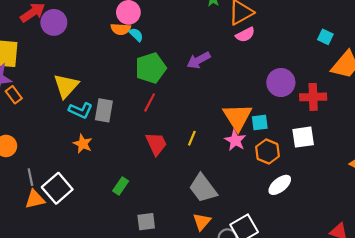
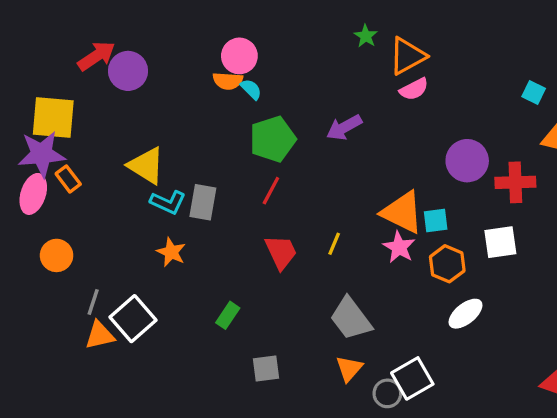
yellow triangle: (66, 86) -> (146, 166), turned -40
orange triangle: (237, 117) -> (402, 212), turned -32
gray line: (30, 177) -> (93, 302), turned 30

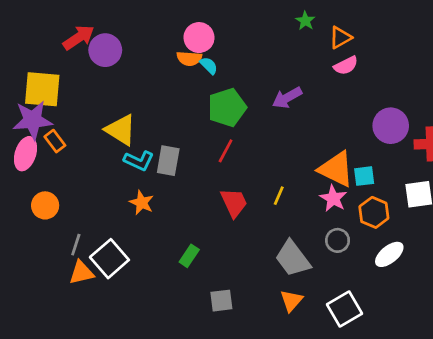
orange triangle: (407, 56) -> (340, 38), size x0.7
gray circle: (387, 393) -> (338, 240), moved

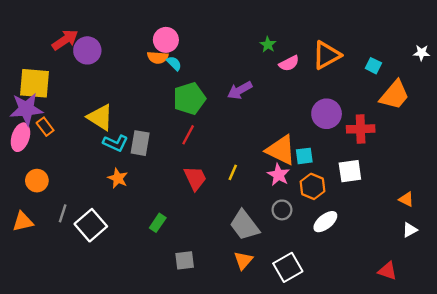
green star: (305, 21) -> (268, 45), moved
orange triangle: (340, 38) -> (327, 55), moved, size x1.5
orange triangle: (81, 273) -> (23, 222), moved

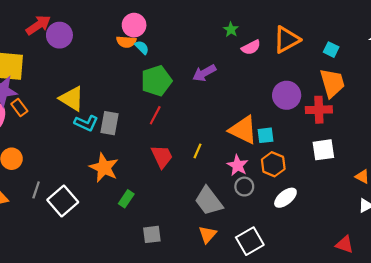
orange trapezoid: (395, 95) -> (332, 83), moved, turned -56
white square: (350, 171) -> (323, 150), moved
pink star: (278, 175) -> (238, 165), moved
orange star: (118, 178) -> (104, 168), moved, size x1.5

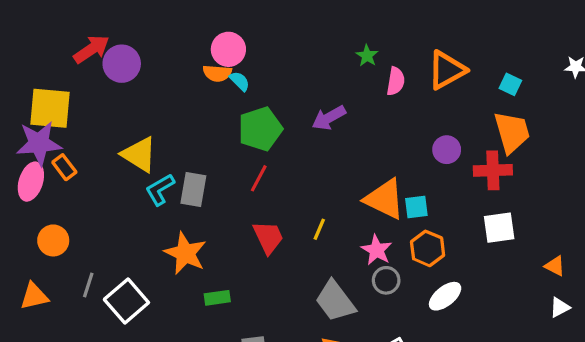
pink semicircle: (251, 47) -> (396, 81), turned -54
purple circle: (287, 95) -> (447, 150), size x0.7
cyan L-shape: (86, 123) -> (160, 189), turned 125
green rectangle: (126, 199) -> (217, 298), turned 48

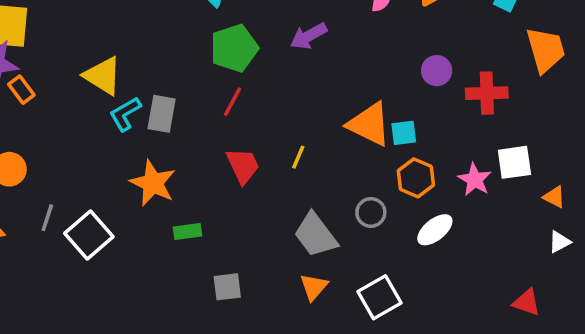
orange trapezoid: (512, 132) -> (546, 50), moved
white square: (499, 228) -> (514, 162), moved
pink star: (377, 250) -> (475, 180), moved

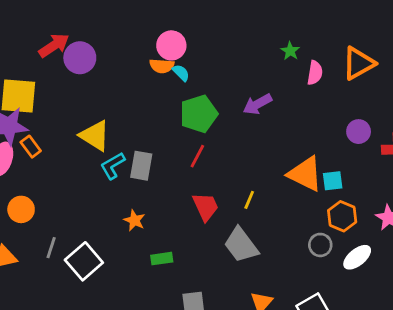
orange star: (153, 183) -> (134, 220), size x0.6
gray circle: (371, 212) -> (320, 245), moved
gray trapezoid: (316, 235) -> (241, 245), moved

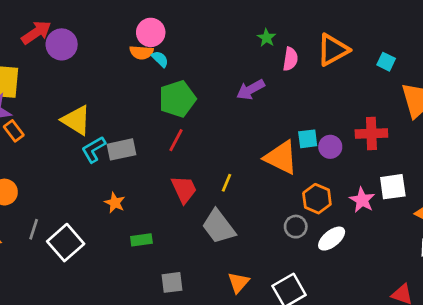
purple arrow: (257, 104) -> (250, 90), moved
purple circle: (359, 132) -> (330, 147), moved
gray rectangle: (141, 166) -> (121, 149), turned 68
cyan square: (333, 181) -> (308, 139), moved

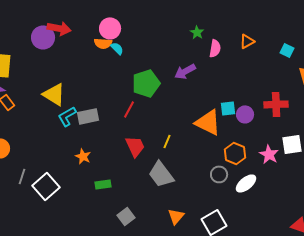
red arrow: (36, 32) -> (59, 28), moved, turned 45
orange triangle: (333, 50) -> (247, 41), size x0.6
green pentagon: (177, 99) -> (146, 83), moved
gray square: (172, 282) -> (126, 216), turned -30

